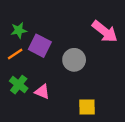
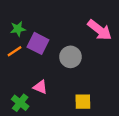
green cross: (19, 85) -> (20, 103), moved

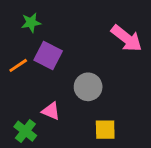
green star: (18, 29) -> (31, 23), moved
gray circle: (70, 57) -> (88, 87), moved

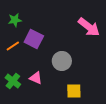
green star: (31, 23) -> (15, 20), moved
green cross: (25, 131) -> (13, 81), moved

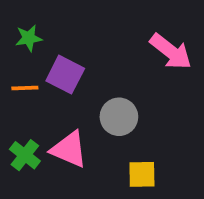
orange line: (13, 46) -> (25, 88), turned 32
pink triangle: (36, 78) -> (69, 149), size x1.5

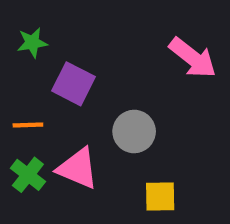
orange line: (25, 88) -> (28, 125), moved

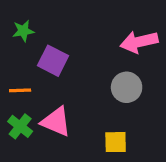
pink arrow: (193, 58) -> (139, 42), turned 129
gray circle: (134, 132) -> (127, 87), moved

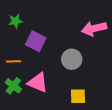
gray circle: (127, 87) -> (72, 59), moved

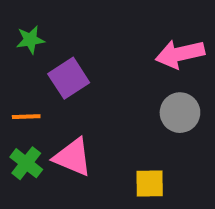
purple square: (36, 41) -> (69, 78), turned 30
gray circle: (72, 59) -> (180, 113), moved

